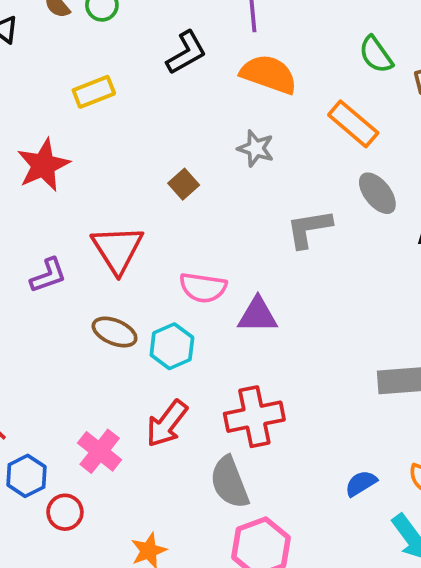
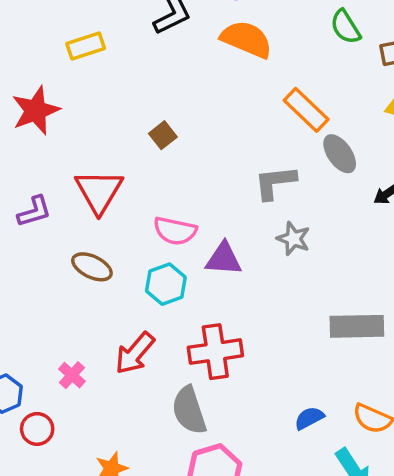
orange rectangle: (353, 124) -> (306, 110), moved
gray star: (256, 148) -> (293, 239), moved
cyan hexagon: (172, 346) -> (166, 284), moved
pink cross: (100, 451) -> (72, 375), size x0.7

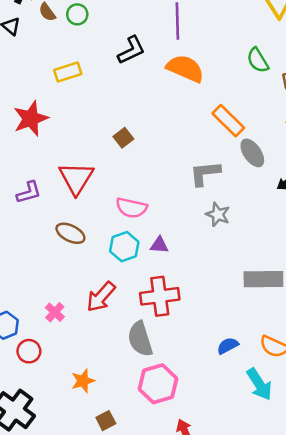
purple triangle: (224, 259) -> (159, 245), moved, size x0.7

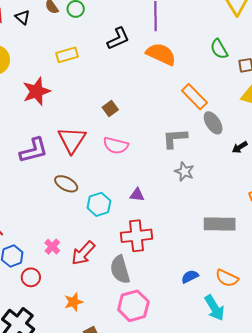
purple L-shape: (29, 192) -> (34, 150), size x1.4
pink semicircle: (131, 208) -> (116, 146), moved
cyan hexagon: (124, 247) -> (99, 204), moved
red arrow: (101, 297) -> (83, 253), moved

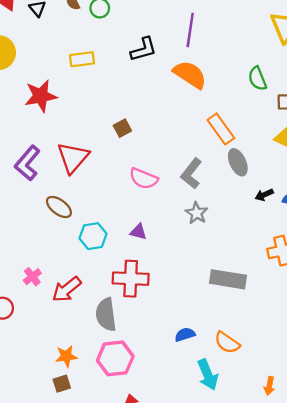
gray L-shape: (175, 138) -> (191, 173), turned -56
pink semicircle: (116, 146) -> (143, 179), moved
purple L-shape: (34, 150) -> (27, 163), turned 136
orange star: (74, 302) -> (66, 356), moved

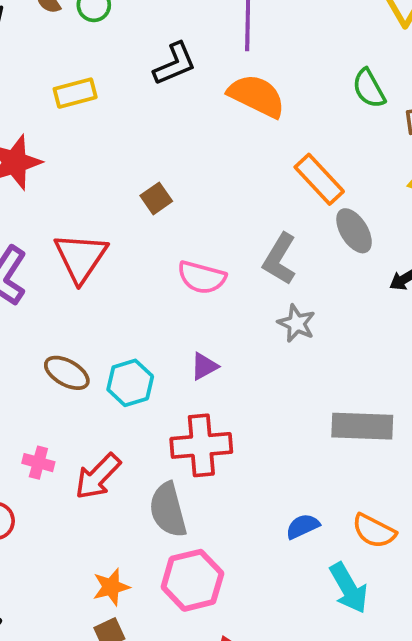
brown ellipse: (59, 207) -> (67, 373), moved
purple triangle: (138, 232) -> (204, 366), turned -36
pink cross: (32, 277) -> (38, 463), turned -30

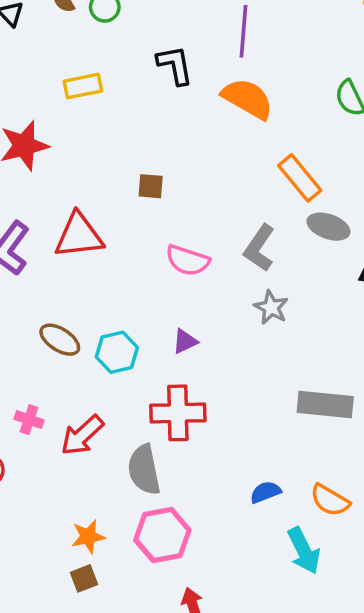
black L-shape: (175, 64) -> (175, 65), turned -81
brown square: (156, 198) -> (151, 186), turned 36
gray ellipse: (354, 231) -> (328, 227), turned -42
red triangle: (81, 257) -> (79, 236), turned 46

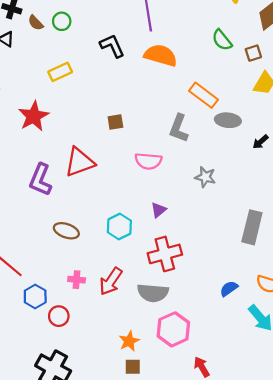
gray L-shape: (259, 248) -> (179, 128), moved
brown ellipse: (60, 340) -> (66, 231), moved
gray rectangle: (325, 404) -> (252, 227), turned -68
gray semicircle: (144, 470) -> (153, 293), turned -60
brown square: (84, 578) -> (133, 367), turned 35

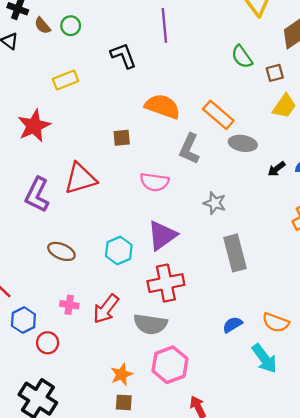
orange semicircle: (161, 55) -> (163, 106), moved
purple triangle: (159, 210) -> (162, 235), size x1.8
gray rectangle: (252, 227) -> (235, 253), moved, turned -32

